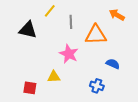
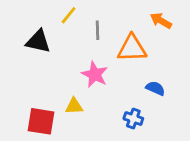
red square: (30, 88) -> (41, 121), size x1.5

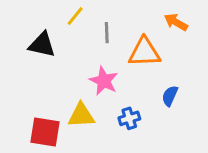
blue semicircle: (155, 88) -> (170, 96), turned -90
yellow triangle: (74, 106) -> (81, 115), size x1.4
blue cross: (133, 119) -> (129, 118), moved, turned -36

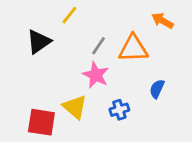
gray line: (107, 33) -> (99, 46), moved, turned 36
black triangle: (42, 45) -> (39, 42), turned -48
yellow triangle: (81, 115) -> (75, 107), turned 44

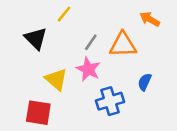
black triangle: (39, 42) -> (36, 38), turned -40
yellow triangle: (75, 107) -> (56, 79), moved
blue cross: (119, 110) -> (110, 101), size x1.5

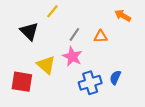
orange triangle: (123, 45) -> (101, 37), size x0.6
blue semicircle: (145, 82) -> (115, 77), moved
red square: (38, 113) -> (22, 82), moved

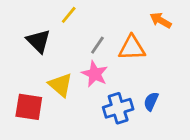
orange triangle: (101, 37) -> (132, 48), size x1.5

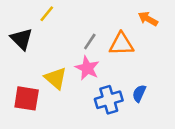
yellow line: (69, 15) -> (47, 14), moved
black triangle: (38, 41) -> (21, 39), moved

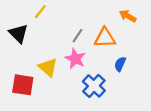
blue semicircle: (139, 93) -> (120, 64), moved
blue cross: (109, 100) -> (94, 86), turned -30

